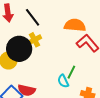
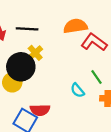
black line: (33, 17) -> (27, 29), turned -36
green line: (71, 72) -> (96, 77), moved, turned -48

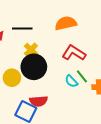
red L-shape: (94, 42) -> (74, 53), moved
black circle: (21, 67) -> (34, 67), moved
green line: (96, 77) -> (82, 76), moved

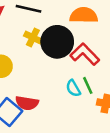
yellow cross: (31, 50) -> (33, 37), turned -32
black circle: (34, 67) -> (57, 42), moved

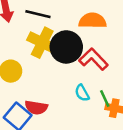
yellow cross: (33, 37) -> (42, 43), size x1.6
green line: (88, 85) -> (105, 98), moved

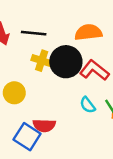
yellow cross: (42, 43) -> (42, 61), size x0.7

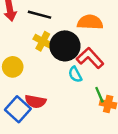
cyan semicircle: (88, 105) -> (75, 74), moved

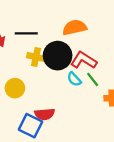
green line: (99, 95) -> (93, 79), moved

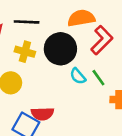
yellow cross: (36, 57) -> (25, 52), moved
red L-shape: (84, 60) -> (102, 40), moved, turned 100

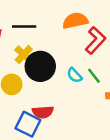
black circle: (60, 49) -> (40, 66), moved
yellow cross: (25, 52) -> (24, 55), turned 30

